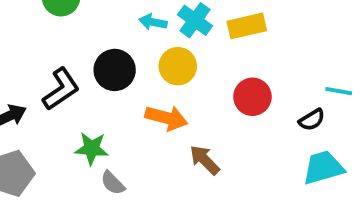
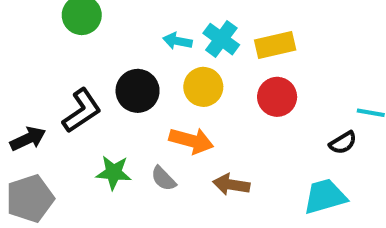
red circle: (252, 97) -> (277, 97), moved
brown arrow: (205, 160) -> (231, 185), turned -36
cyan trapezoid: (323, 168) -> (325, 197), moved
gray semicircle: (113, 183) -> (163, 179), moved

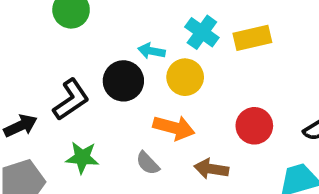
cyan arrow: (177, 41) -> (151, 51), moved
red circle: (277, 97) -> (254, 126), moved
green star: (114, 173) -> (82, 158), moved

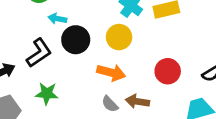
cyan arrow: (151, 51) -> (57, 19), moved
gray semicircle: (148, 163) -> (110, 104), moved

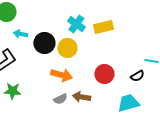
black circle: (76, 40) -> (44, 43), moved
gray semicircle: (110, 104) -> (60, 99), turned -72

